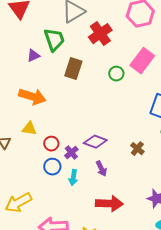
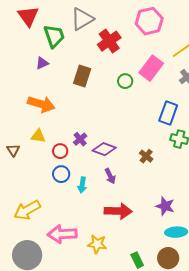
green trapezoid: (54, 40) -> (54, 36), moved
purple cross: (71, 153) -> (80, 139), moved

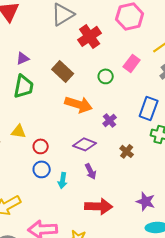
green trapezoid: (54, 36) -> (24, 86), moved, turned 30
pink rectangle: (151, 68) -> (132, 63), size x0.7
brown rectangle: (82, 76) -> (63, 71), turned -65
orange arrow: (41, 104) -> (79, 104), moved
purple cross: (80, 139) -> (110, 120), moved

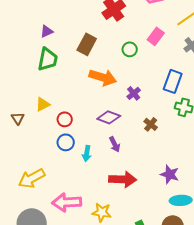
brown rectangle: (63, 71) -> (87, 44), turned 75
yellow triangle: (19, 131) -> (43, 104), turned -35

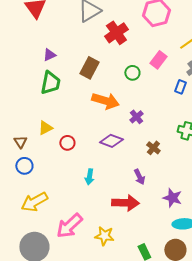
blue rectangle: (173, 81) -> (180, 87), moved, size x0.6
blue circle: (66, 142) -> (24, 166), moved
purple arrow: (115, 144) -> (139, 177), moved
pink arrow: (67, 202) -> (69, 226), turned -40

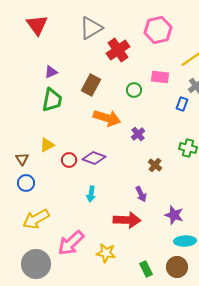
pink rectangle: (158, 60) -> (160, 77), turned 60
purple diamond: (111, 141) -> (94, 158), moved

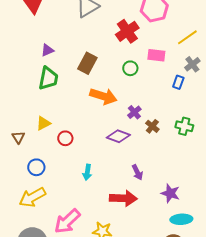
red cross: (118, 50) -> (127, 31), moved
purple diamond: (94, 158) -> (118, 136), moved
brown cross: (155, 165) -> (152, 126), moved
blue circle: (26, 183) -> (36, 167), moved

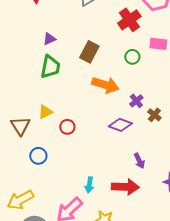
brown triangle: (18, 137) -> (20, 126), size x1.5
cyan arrow: (87, 172) -> (89, 185), moved
yellow arrow: (32, 197) -> (20, 200), moved

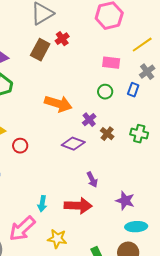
red cross: (129, 20) -> (62, 39), moved, size x0.6
brown rectangle: (89, 52) -> (40, 50), moved
green circle: (132, 57) -> (105, 92), moved

